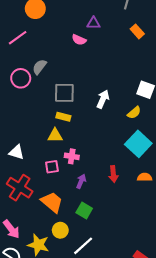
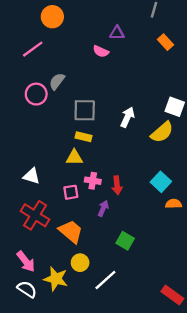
yellow semicircle: (134, 113) -> (162, 132), size x1.5
cyan square: (138, 144) -> (161, 182), moved, size x0.7
red arrow: (113, 174) -> (117, 185), moved
green square: (84, 210) -> (125, 241), moved

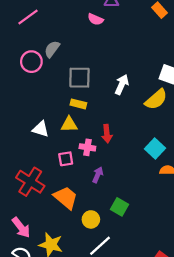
white triangle: (32, 176) -> (41, 129), moved
red arrow: (117, 185) -> (107, 134), moved
yellow circle: (80, 263) -> (91, 219), moved

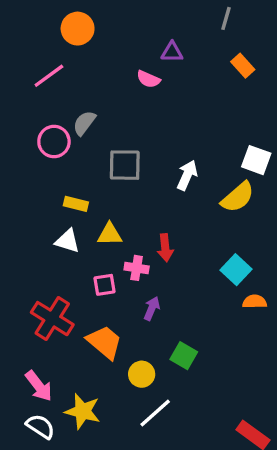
yellow rectangle: (78, 104) -> (76, 204), moved

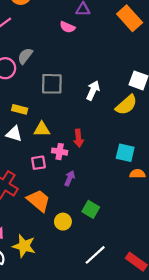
orange rectangle: (243, 66) -> (130, 18), size x1.6
cyan square: (236, 270) -> (125, 153), turned -30
white line: (155, 413) -> (95, 255), moved

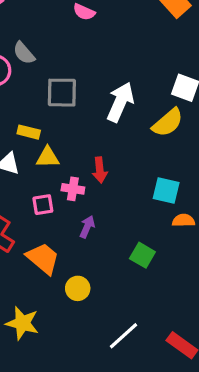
gray semicircle: (25, 56) -> (24, 53), turned -78
white arrow: (93, 90) -> (120, 102), size x1.4
yellow rectangle: (20, 109) -> (29, 132), moved
green square: (91, 209) -> (142, 255), moved

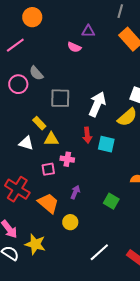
yellow rectangle: (29, 132) -> (39, 123), turned 32
red arrow: (100, 170) -> (87, 135), moved
cyan square: (166, 190) -> (106, 144), moved
purple arrow: (87, 227) -> (75, 192), moved

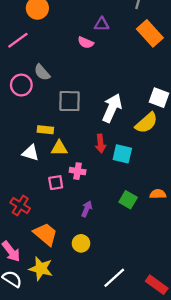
yellow rectangle: (39, 123) -> (45, 130), turned -40
red cross: (17, 189) -> (20, 205), size x0.7
green square: (111, 201) -> (128, 200), moved
orange trapezoid: (48, 203) -> (45, 234), moved

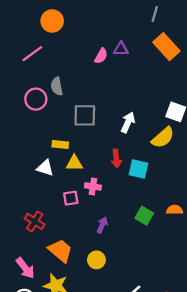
purple triangle: (102, 24) -> (121, 49), moved
pink semicircle: (86, 43) -> (101, 56), turned -84
gray semicircle: (42, 72) -> (57, 86), turned 30
white arrow: (112, 108) -> (128, 122), size x0.7

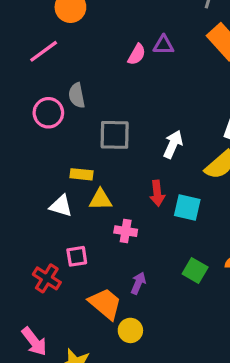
pink square: (71, 198) -> (77, 256), moved
orange trapezoid: (60, 251) -> (105, 304), moved

